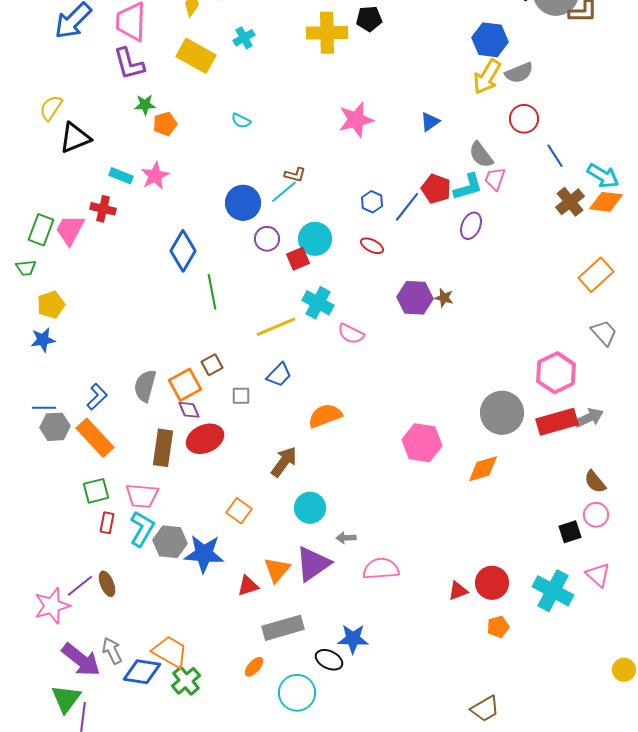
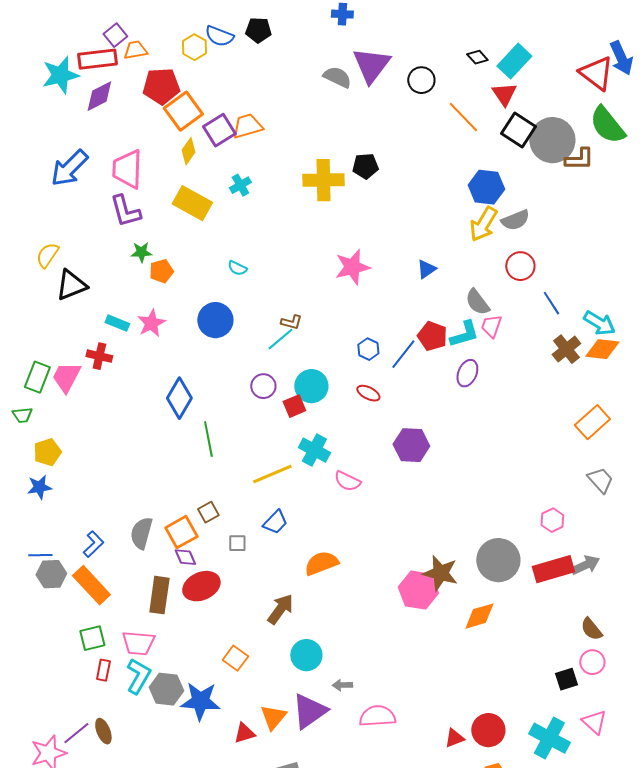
blue circle: (243, 203) -> (215, 320), moved
brown star: (444, 298) -> (440, 573), moved, size x1.8
pink hexagon: (556, 373) -> (552, 520), size x0.6

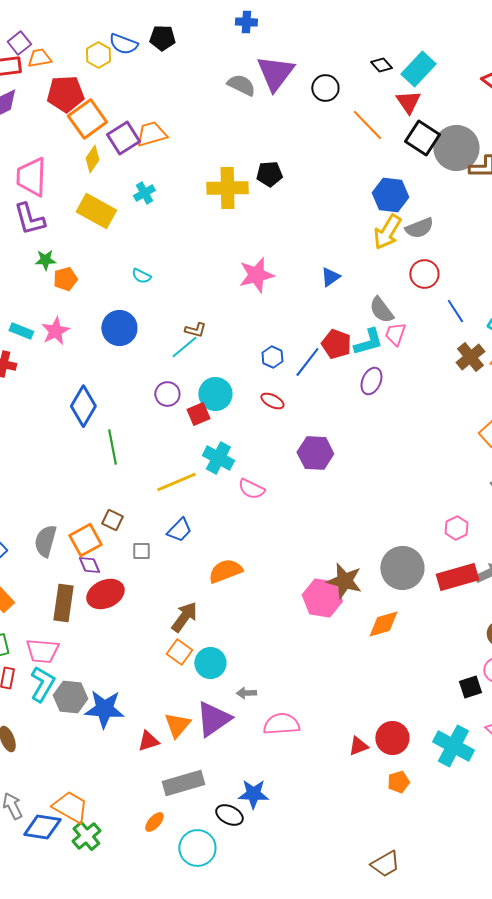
brown square: (208, 512) -> (112, 520), turned -35
orange square: (235, 658) -> (179, 652), moved

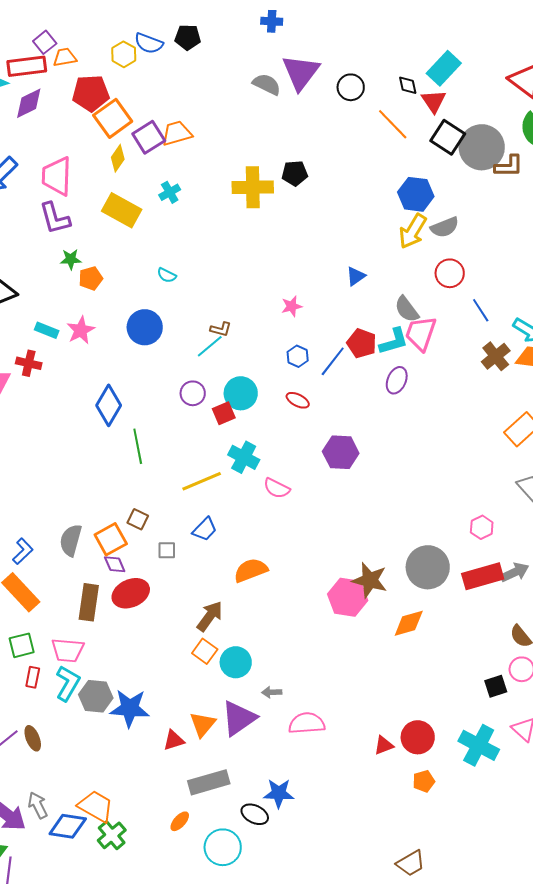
black diamond: (381, 65) -> (408, 85), moved, turned 30
pink star: (256, 275) -> (292, 306), moved, size x0.6
pink trapezoid: (395, 334) -> (421, 333), size x1.5

